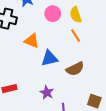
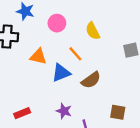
yellow semicircle: (76, 15) -> (93, 31), moved
orange line: (76, 36) -> (75, 54), moved

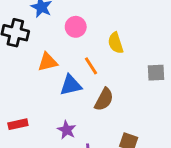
orange triangle: (38, 57) -> (48, 62), turned -36
brown semicircle: (91, 80) -> (104, 99), turned -36

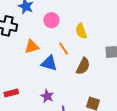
blue triangle: (71, 85) -> (49, 63), turned 30
brown semicircle: (104, 99) -> (83, 66), moved

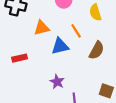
blue triangle: (49, 63) -> (60, 46), turned -30
red rectangle: (11, 93) -> (19, 58), moved

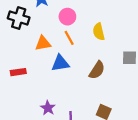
orange line: (76, 31) -> (69, 38), moved
purple star: (57, 82) -> (48, 108), moved

